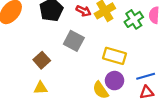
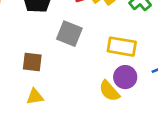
brown square: (42, 60) -> (32, 62), turned -35

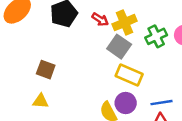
gray square: (69, 34) -> (119, 47), moved

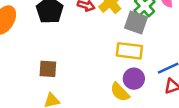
gray square: (119, 47) -> (136, 22), moved

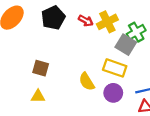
yellow semicircle: (120, 92) -> (87, 82), moved

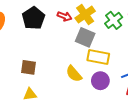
gray square: (126, 45) -> (85, 37), moved

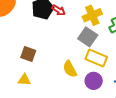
red arrow: (65, 16) -> (59, 10), moved

